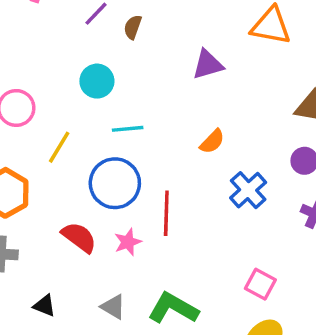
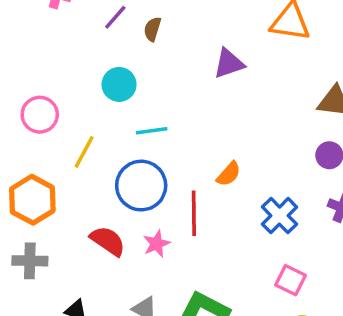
orange semicircle: (212, 141) -> (229, 174), moved
blue cross: (248, 190) -> (279, 216), moved

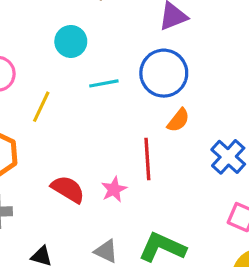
blue circle: (141, 186) -> (164, 73), moved

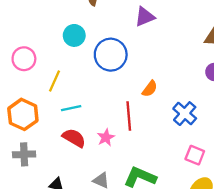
blue circle: (164, 73) -> (111, 55), moved
cyan line: (104, 83) -> (71, 108), moved

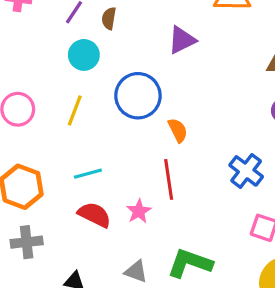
cyan circle: (74, 35) -> (84, 55), moved
yellow line: (55, 81) -> (75, 110), moved
orange semicircle: (150, 89) -> (178, 130), moved, turned -60

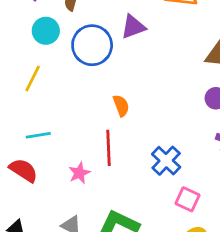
blue circle: (138, 96) -> (92, 45), moved
blue cross: (246, 171) -> (166, 161), moved
red semicircle: (94, 215) -> (23, 170), moved

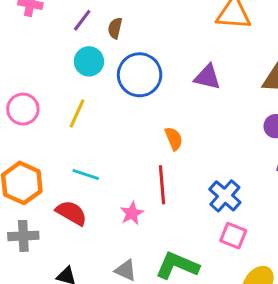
purple triangle: (133, 27) -> (207, 77), moved, turned 36
cyan line: (38, 135) -> (86, 174), turned 30
pink square: (188, 199) -> (233, 236), moved

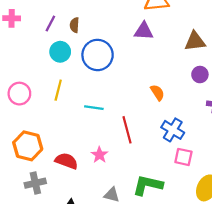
purple triangle: (207, 77) -> (144, 31), moved
orange semicircle: (174, 139) -> (157, 93), moved
cyan line: (86, 174) -> (94, 108), moved
pink star: (132, 213) -> (99, 155), moved

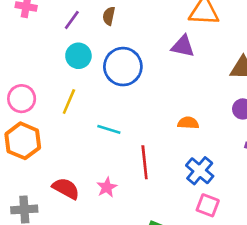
brown semicircle: (74, 25) -> (109, 16), moved
orange semicircle: (157, 93) -> (188, 123), turned -63
orange hexagon: (28, 146) -> (23, 141), moved

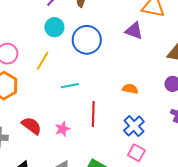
cyan line: (109, 129) -> (70, 86), turned -36

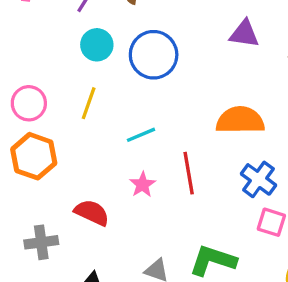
purple triangle: (134, 31) -> (244, 34), moved
orange semicircle: (130, 89) -> (240, 120), size x1.8
pink star: (62, 129) -> (142, 185), moved

